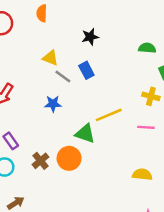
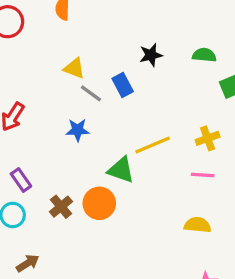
black star: (90, 37) -> (151, 55), moved
yellow cross: (151, 96) -> (208, 138), moved, turned -35
pink line: (146, 127) -> (203, 175), moved

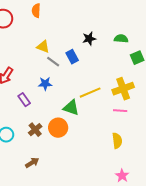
yellow cross: (208, 138) -> (123, 89), size x1.5
purple rectangle: (21, 180) -> (24, 100), moved
yellow semicircle: (198, 225) -> (117, 141), turned 77
brown arrow: (28, 263) -> (32, 163), moved

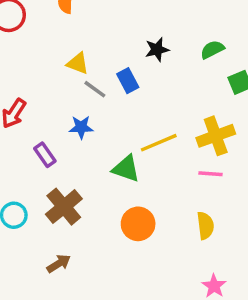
green semicircle: (121, 39) -> (212, 50), turned -32
orange circle: (58, 128) -> (138, 224), moved
brown cross: (35, 130) -> (64, 207), size x1.5

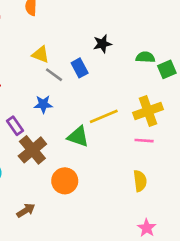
green semicircle: (212, 50) -> (145, 57), moved, turned 30
brown cross: (64, 207) -> (32, 150), moved
orange circle: (138, 224) -> (65, 181), moved

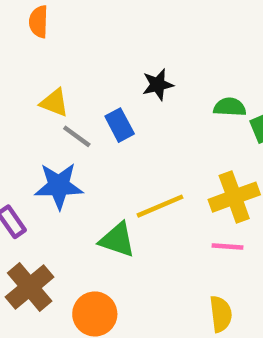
blue star: (43, 104) -> (59, 186), size x1.5
brown cross: (32, 150) -> (30, 287), moved

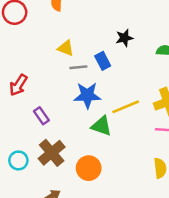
gray line: (77, 136) -> (78, 67), turned -42
blue star: (59, 186) -> (87, 95), moved

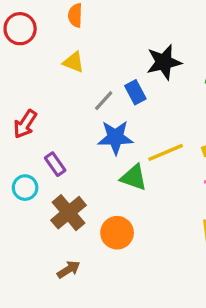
black star: (124, 38) -> (164, 62), size x1.5
yellow triangle: (66, 48) -> (74, 62), moved
gray line: (78, 67) -> (104, 101), turned -42
cyan circle: (18, 160) -> (25, 188), moved

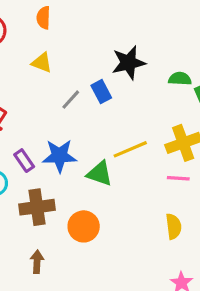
blue star: (115, 137) -> (59, 156), moved
brown cross: (69, 213) -> (37, 207), turned 32
brown arrow: (69, 269) -> (37, 262), turned -55

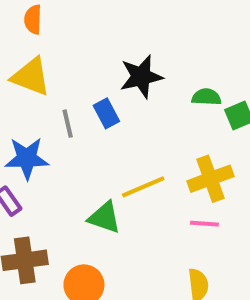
yellow triangle: (42, 63) -> (31, 77), size x1.5
gray line: (71, 100) -> (68, 124), turned -55
blue star: (59, 156) -> (27, 158), moved

